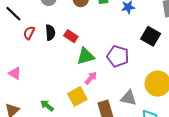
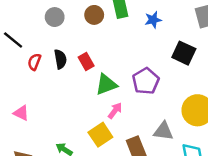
red rectangle: (71, 36) -> (86, 61), turned 32
purple pentagon: (118, 56) -> (146, 81), turned 30

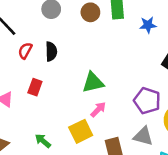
red rectangle: (86, 61) -> (35, 87), moved, turned 42
purple pentagon: (146, 81) -> (147, 101), moved, turned -30

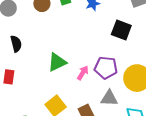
pink arrow: (98, 110) -> (83, 73), moved

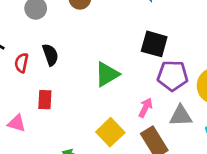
black square: (121, 30) -> (154, 44), moved
pink arrow: (83, 73) -> (145, 108), moved

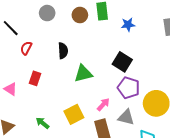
black semicircle: (50, 55) -> (63, 51), moved

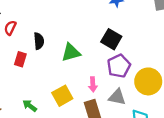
black semicircle: (63, 51) -> (39, 41), moved
purple pentagon: (129, 88) -> (119, 66), turned 30
pink arrow: (103, 104) -> (93, 84), turned 136

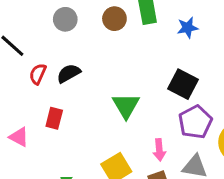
black semicircle: (39, 41) -> (69, 73), moved, turned -112
green triangle: (71, 53) -> (126, 106), turned -42

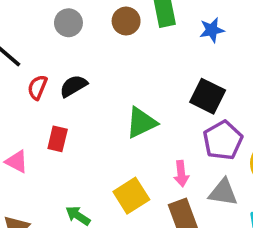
green triangle: (126, 106) -> (141, 123), turned 36

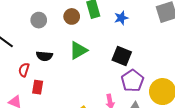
black semicircle: (73, 86) -> (44, 56), turned -140
red semicircle: (37, 87) -> (24, 70), moved
green triangle: (141, 123) -> (78, 50), moved

